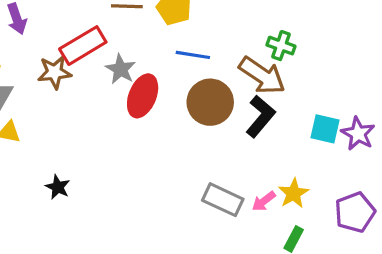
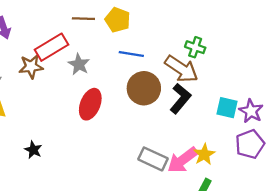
red ellipse: (143, 96) -> (90, 104), moved
pink arrow: (264, 201) -> (183, 160), size x1.8
purple pentagon: (355, 212) -> (250, 144), moved

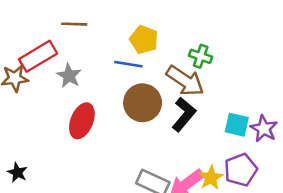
yellow pentagon: (118, 20) -> (144, 40), moved
purple pentagon: (250, 144) -> (241, 170), moved

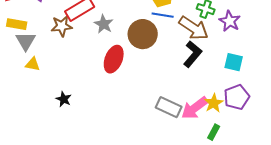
blue line: (128, 64) -> (163, 15), moved
brown circle: (143, 103) -> (143, 34), moved
purple star: (264, 129) -> (230, 21), moved

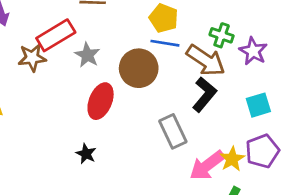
cyan square: (234, 62) -> (258, 105), turned -30
black star: (64, 99) -> (86, 154), moved
gray rectangle: (169, 107) -> (173, 131), moved, turned 40

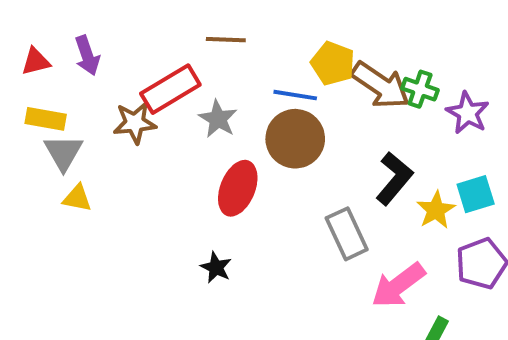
blue line: (165, 43) -> (295, 95), moved
brown arrow: (206, 60) -> (380, 85), moved
yellow star: (232, 159) -> (436, 210), moved

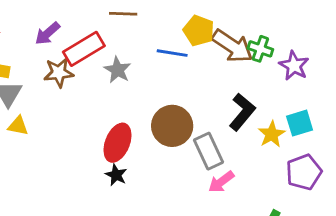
purple arrow: (87, 55) -> (47, 33), moved, turned 68
brown circle: (295, 139) -> (172, 126), moved
red ellipse: (238, 188) -> (118, 143), moved
pink arrow: (398, 285) -> (221, 182), moved, size x0.7

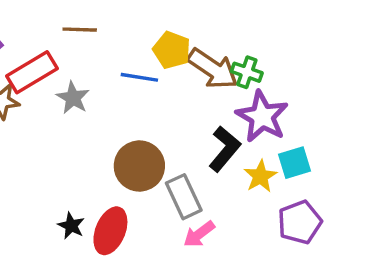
purple star: (294, 66) -> (262, 117), moved, size x1.4
red ellipse: (118, 143) -> (110, 231), moved

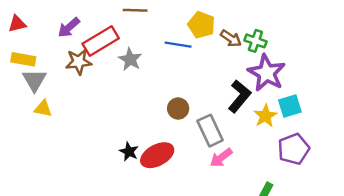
brown arrow: (213, 69) -> (231, 38), size x0.6
brown circle: (139, 166) -> (178, 109), size x0.6
red ellipse: (110, 231) -> (157, 155), turned 40

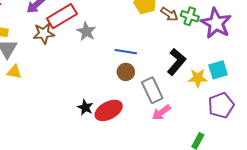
blue line: (178, 45) -> (126, 52), moved
purple star: (267, 73) -> (216, 23), moved
yellow star: (265, 116) -> (198, 78), turned 30

